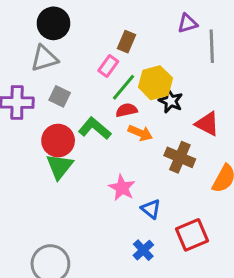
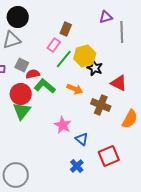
red semicircle: (127, 110) -> (33, 74), moved

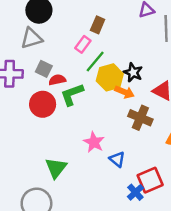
yellow hexagon: (85, 56) -> (110, 77), moved
green L-shape: (45, 86) -> (72, 94), turned -60
orange arrow: (75, 89) -> (124, 92), moved
green triangle: (22, 111) -> (56, 168), moved
blue cross: (77, 166) -> (135, 192), moved

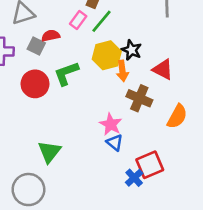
green line: (95, 61) -> (102, 21), moved
red semicircle: (57, 80) -> (51, 36), moved
orange arrow: (124, 92) -> (122, 71), turned 60
pink star: (94, 142) -> (111, 124), moved

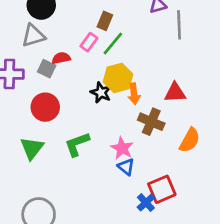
black star: (132, 50) -> (101, 93), moved
red triangle: (163, 70) -> (175, 93), turned -30
green L-shape: (66, 73) -> (77, 144), moved
green triangle: (49, 152) -> (32, 148), moved

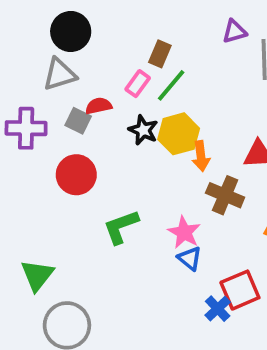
black star: (101, 93) -> (143, 130), moved
green triangle: (32, 148) -> (37, 275), moved

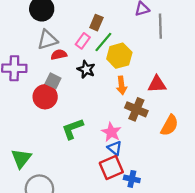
gray triangle: (60, 74) -> (47, 40), moved
gray square: (78, 121) -> (53, 81), moved
yellow hexagon: (179, 134) -> (119, 56), moved
red square: (240, 290) -> (111, 168), moved
blue cross: (218, 309) -> (132, 179), turned -35

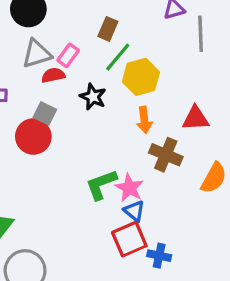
pink rectangle: (83, 41) -> (68, 55), moved
green L-shape: (73, 129) -> (101, 185), moved

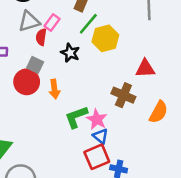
red semicircle: (53, 75) -> (41, 37), turned -70
orange arrow: (144, 120) -> (54, 89), moved

